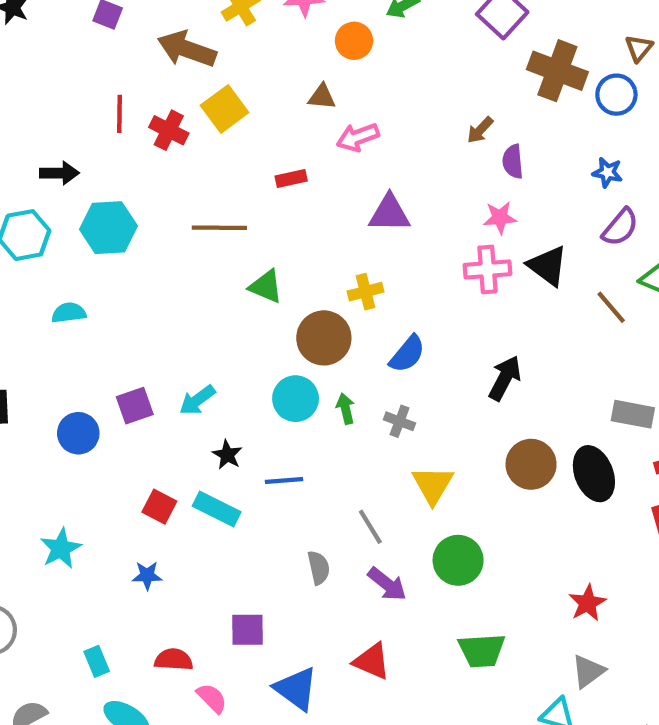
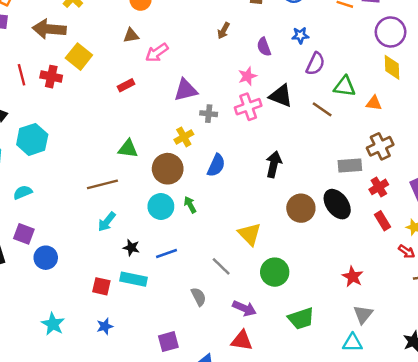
purple semicircle: (513, 161) -> (264, 47), moved
brown line: (219, 228) -> (102, 184), moved
purple square: (135, 406) -> (24, 234), moved, turned -35
gray cross: (400, 421) -> (209, 114), moved
purple arrow: (387, 584) -> (244, 308), moved

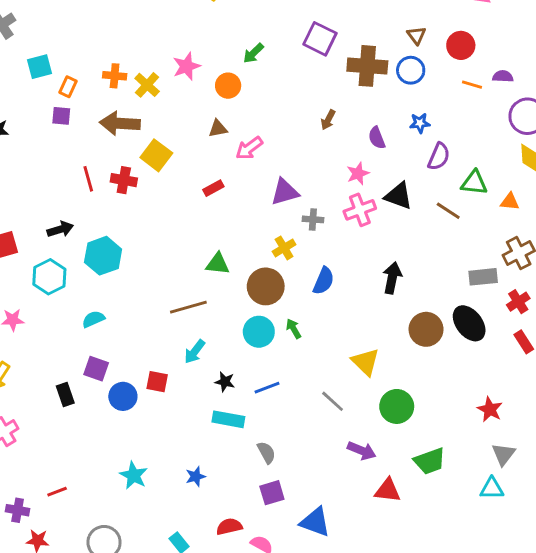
red square: (101, 286) -> (157, 382), moved
gray semicircle: (199, 297) -> (266, 452), moved
red triangle: (242, 341) -> (388, 490), moved

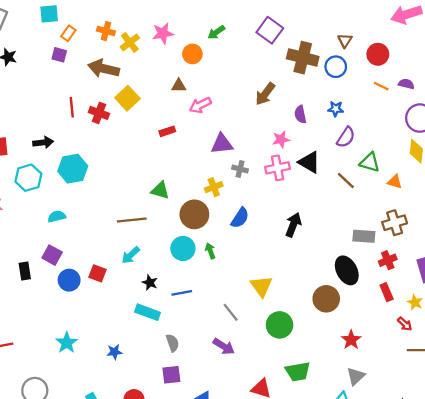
brown arrow: (328, 120) -> (265, 94), size x1.5
brown circle: (426, 329) -> (326, 299), moved
purple arrow: (362, 451) -> (224, 346), moved

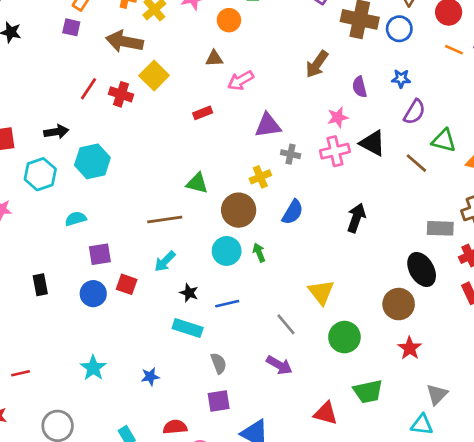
red line: (72, 107) -> (88, 89), turned 42
purple square: (52, 255) -> (100, 254), moved, turned -36
red star: (351, 340) -> (410, 348), moved

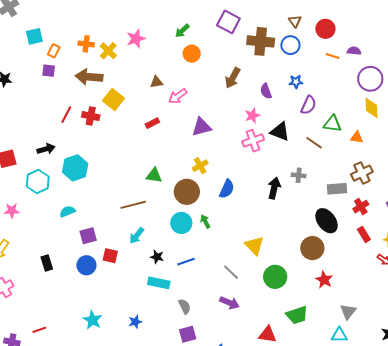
orange circle: (229, 20) -> (192, 54), moved
gray cross: (291, 154) -> (299, 175), moved

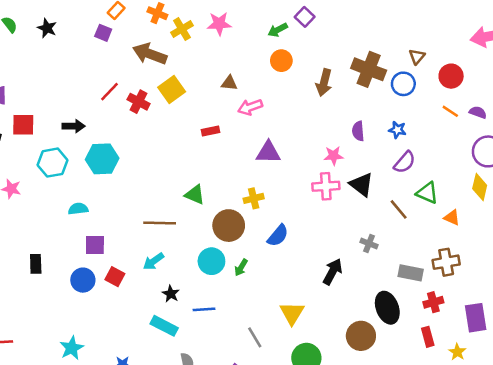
purple square: (228, 22) -> (305, 17), moved, size x0.7
brown arrow: (233, 78) -> (324, 83), moved, turned -30
black arrow: (274, 188) -> (333, 272), moved
green arrow: (205, 221) -> (241, 267), turned -136

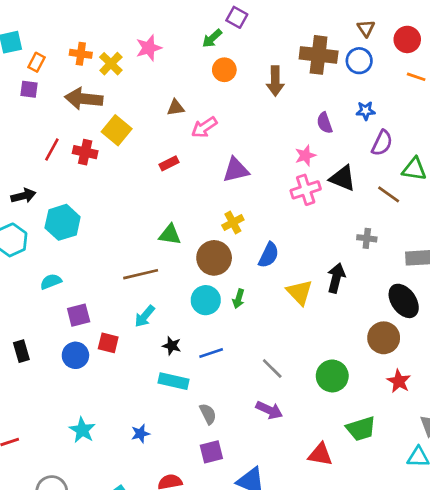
yellow triangle: (292, 313) -> (300, 292), moved

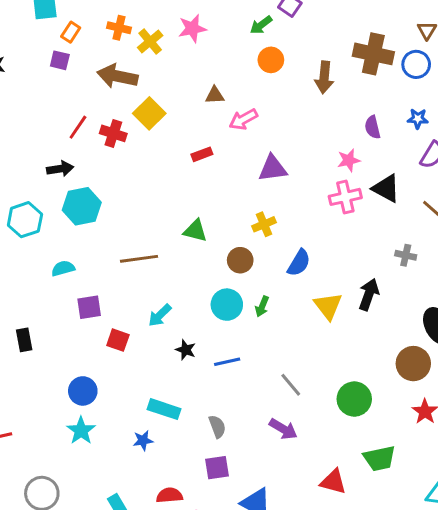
black arrow: (23, 196) -> (60, 169), moved
brown circle: (214, 258) -> (240, 260), size x0.7
brown line: (141, 274) -> (139, 259), moved
blue circle: (75, 355) -> (83, 391), moved
cyan rectangle: (174, 381) -> (164, 409), moved

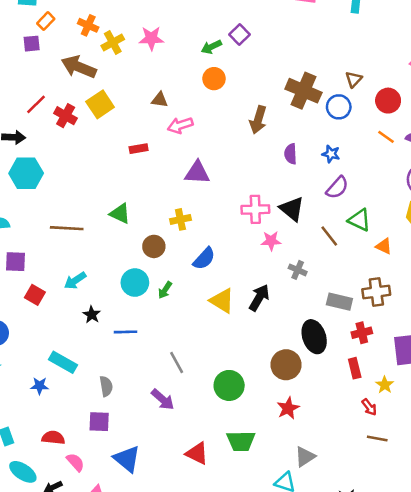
purple square: (60, 60) -> (32, 44), turned -30
brown arrow: (324, 77) -> (258, 120), moved
pink star: (349, 160) -> (271, 241), moved
yellow triangle: (328, 306) -> (222, 301), turned -32

